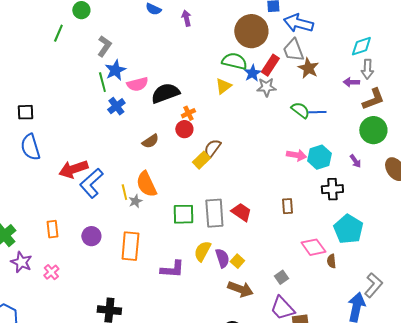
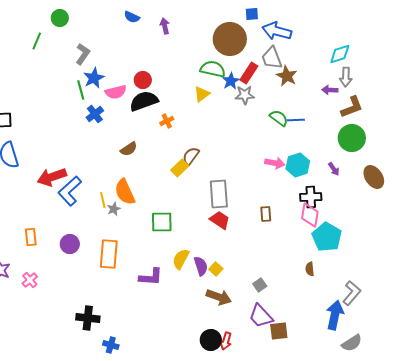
red circle: (184, 129) -> (143, 80), moved
gray rectangle: (214, 213) -> (219, 194), moved
pink diamond: (313, 247) -> (310, 215), moved, turned 45

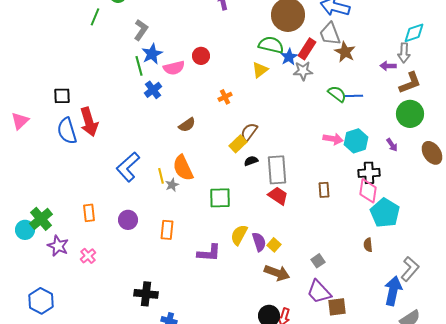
cyan diamond: (340, 54) -> (414, 33), moved
black semicircle: (144, 101) -> (251, 161), moved, size x0.5
red arrow: (52, 177) -> (89, 122), moved, turned -88
orange rectangle: (109, 254) -> (167, 230), size x0.7

